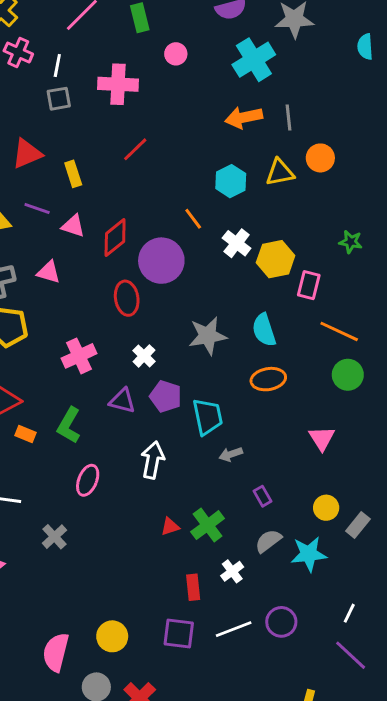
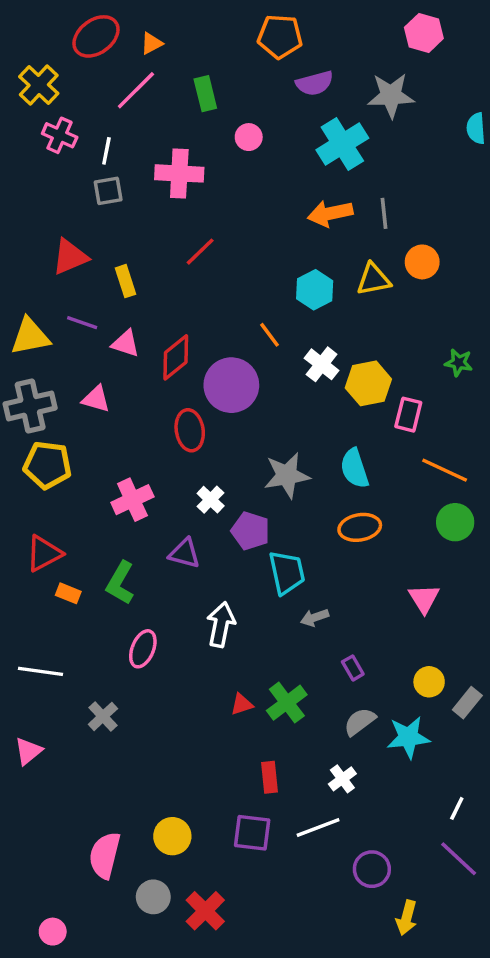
purple pentagon: (166, 396) -> (250, 531), moved
white cross: (232, 571) -> (342, 779), moved
purple circle: (281, 622) -> (372, 869), moved

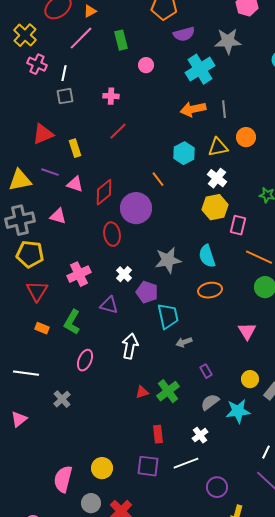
pink cross: (179, 173) -> (111, 96), moved, size x0.6
white cross: (322, 364) -> (217, 178), moved
red triangle: (44, 553) -> (37, 291), moved, turned -30

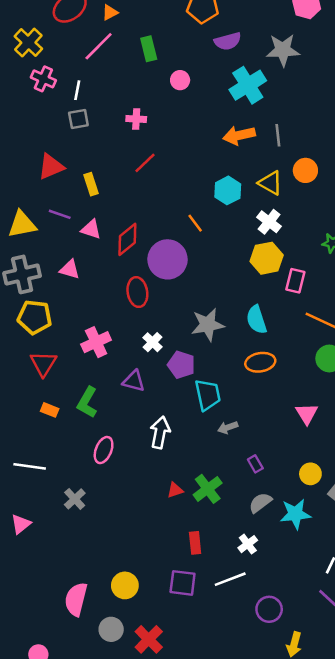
yellow triangle: (218, 147) -> (270, 183), turned 40

